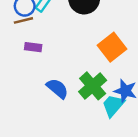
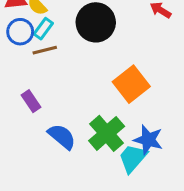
brown line: (23, 20) -> (45, 50), moved
purple rectangle: (33, 47) -> (31, 101), moved, turned 49

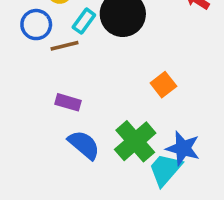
cyan rectangle: (43, 29) -> (84, 21), moved
orange square: (131, 84) -> (163, 85), size x0.6
purple rectangle: (31, 101) -> (68, 102), moved, turned -40

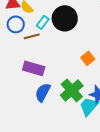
purple rectangle: (68, 102) -> (34, 68), size x1.5
blue semicircle: (84, 145) -> (43, 92), turned -102

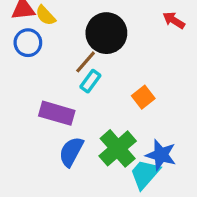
cyan rectangle: (43, 22) -> (90, 81), moved
brown line: (32, 36) -> (86, 62), moved, turned -35

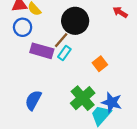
purple rectangle: (57, 113) -> (42, 51), moved
blue semicircle: (71, 152) -> (33, 100), moved

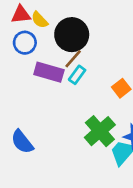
black circle: (75, 21) -> (72, 35), moved
blue semicircle: (33, 100) -> (22, 142), moved, turned -66

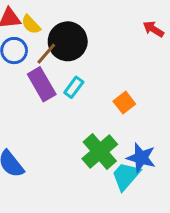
brown line: (73, 59) -> (46, 54), moved
purple rectangle: (49, 72) -> (42, 84), turned 44

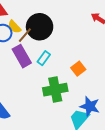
yellow semicircle: (31, 24) -> (14, 27), moved
green cross: (100, 152) -> (55, 90), moved, turned 30

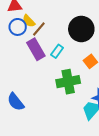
black circle: (40, 27) -> (81, 29), moved

